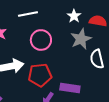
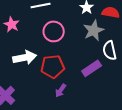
purple rectangle: (70, 88) -> (92, 68), moved, turned -42

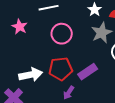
white arrow: (25, 57) -> (31, 75), moved
purple rectangle: (92, 68) -> (88, 72), moved

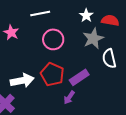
red pentagon: (61, 69) -> (52, 74), turned 30
purple arrow: (69, 93) -> (69, 97), moved

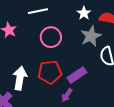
red pentagon: (52, 74) -> (50, 72), turned -30
white arrow: (22, 80) -> (20, 78), turned -70

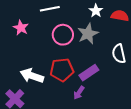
gray star: (91, 36) -> (88, 34), moved
white arrow: (20, 78) -> (32, 76), turned -80

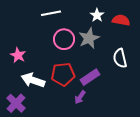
pink star: (21, 28) -> (18, 55), moved

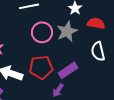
red semicircle: (121, 20) -> (96, 23), moved

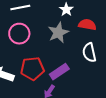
pink circle: (42, 32) -> (19, 34), moved

